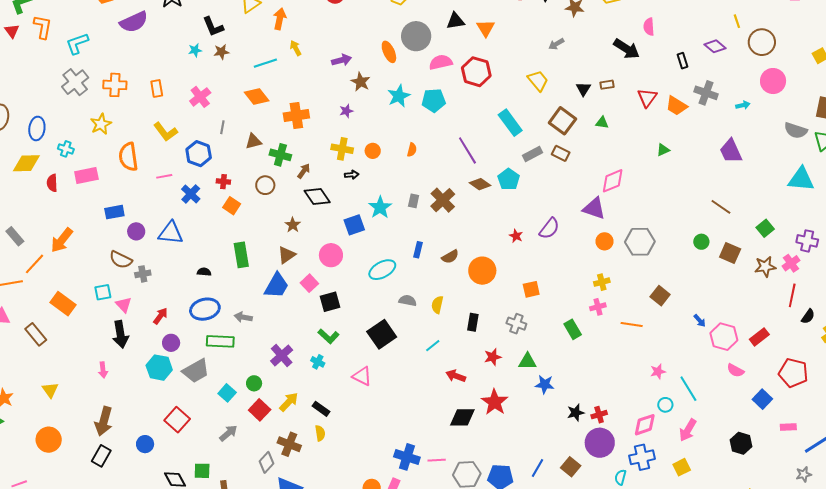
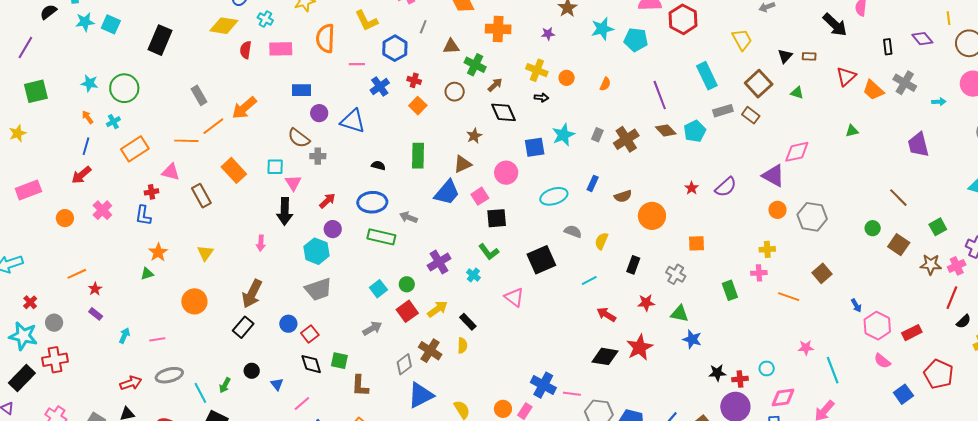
gray trapezoid: (196, 371) -> (318, 289), moved
cyan circle: (665, 405) -> (767, 368), moved
red square: (177, 420) -> (310, 334), moved, size x0.7

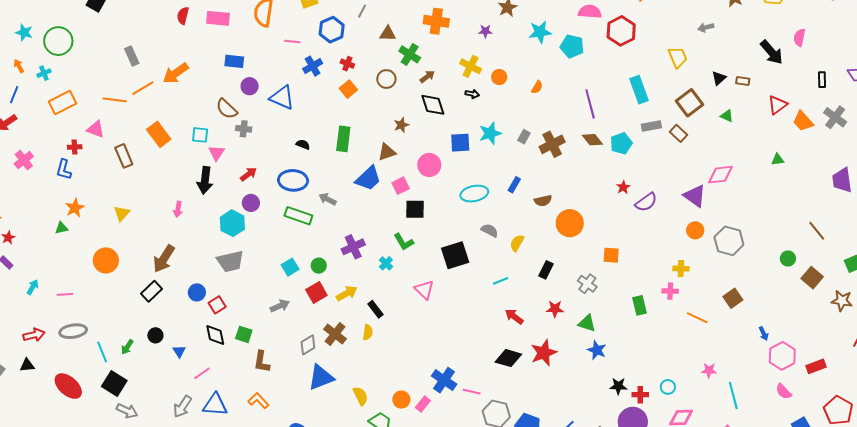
red star: (692, 188) -> (623, 187), moved

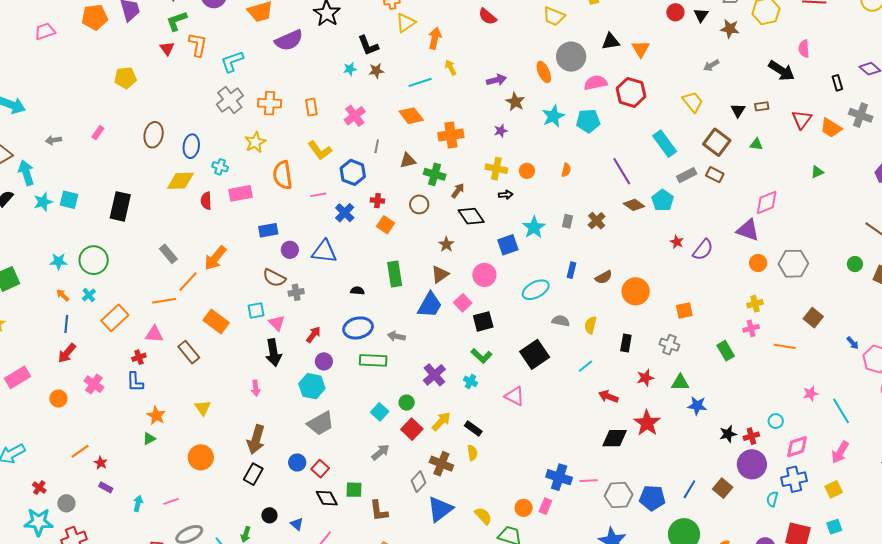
brown cross: (552, 144) -> (597, 221), size x0.7

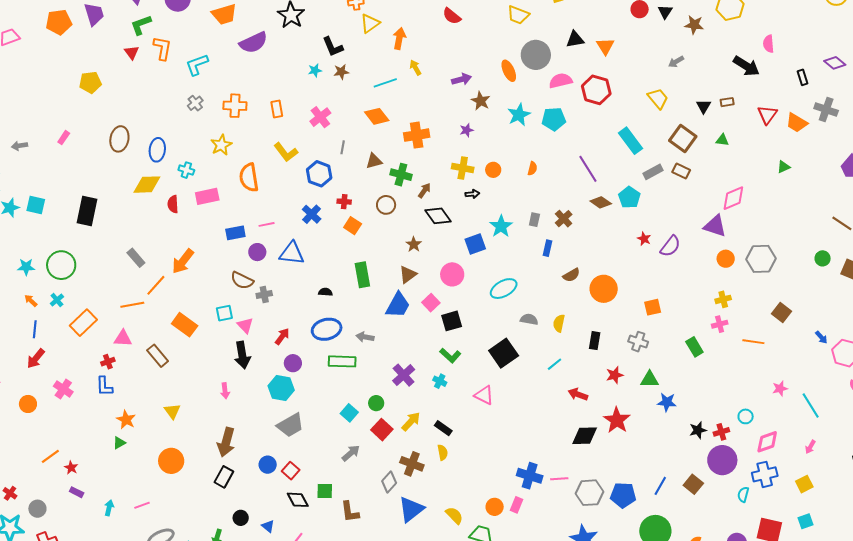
gray cross: (230, 100) -> (195, 103), size x0.6
pink line: (318, 195) -> (267, 224), moved
blue rectangle: (571, 270) -> (547, 248), moved
pink arrow: (840, 452) -> (810, 447), size x0.6

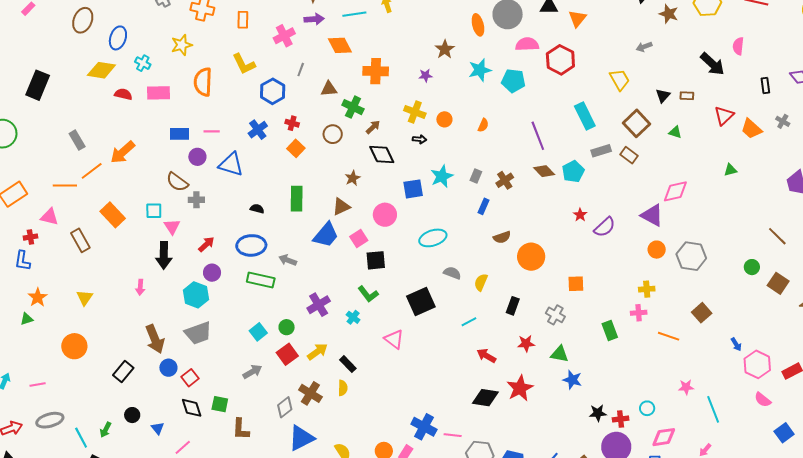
purple arrow: (461, 79) -> (314, 19), moved
gray cross: (826, 110) -> (783, 121), size x0.6
red semicircle: (173, 204) -> (123, 94), turned 96
brown arrow: (226, 442) -> (155, 339), moved, turned -48

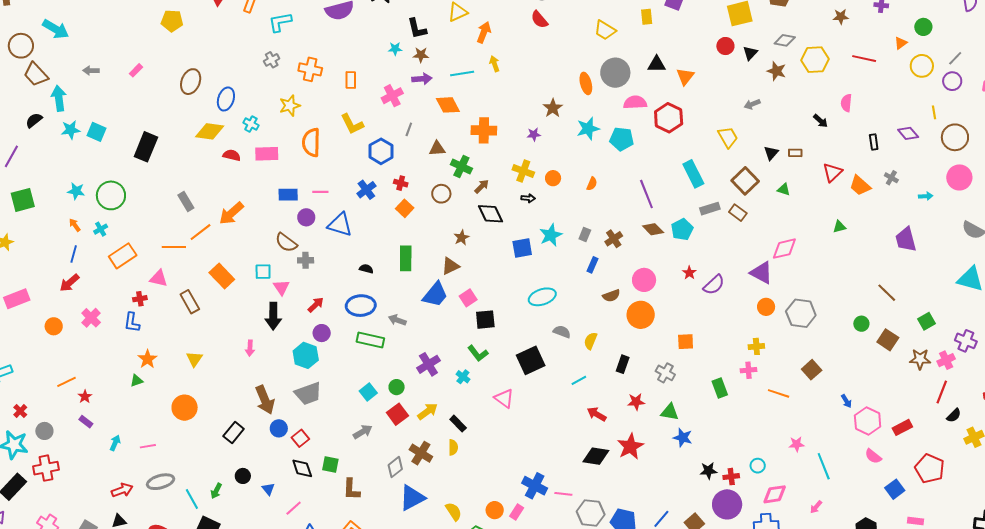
black arrow: (712, 64) -> (821, 121), size x0.6
pink circle: (385, 215) -> (644, 280), moved

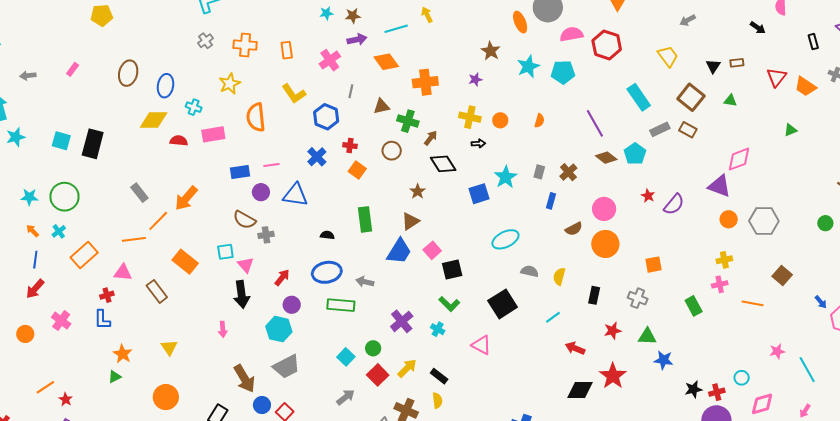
cyan square: (97, 132) -> (61, 141), moved

